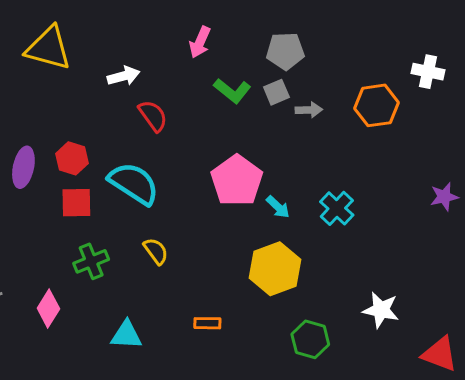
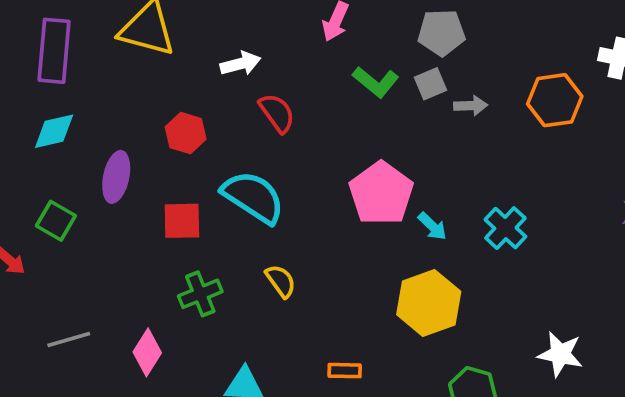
red hexagon: (72, 158) -> (186, 133), moved

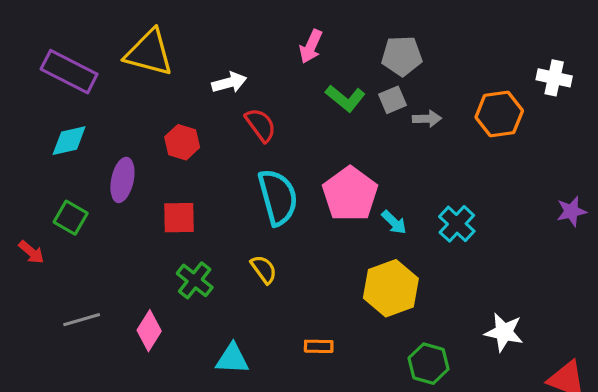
purple rectangle: (54, 51) -> (69, 72), turned -68
cyan semicircle: (253, 197) -> (278, 197), moved, turned 42
green cross: (200, 294) -> (195, 280), turned -30

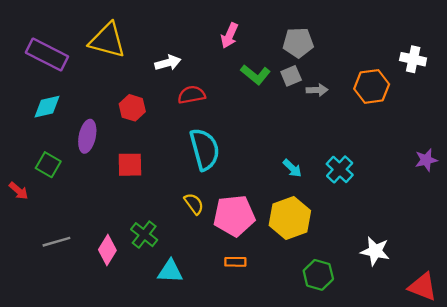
red semicircle: (261, 125) -> (192, 95), turned -64
pink pentagon: (350, 194) -> (234, 216), moved, turned 30
green cross: (195, 280) -> (144, 235), moved

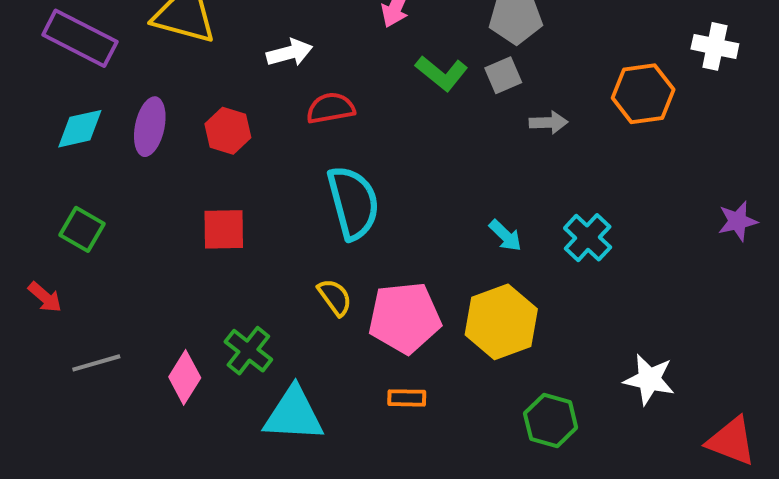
gray arrow: (317, 90) -> (548, 123), moved
purple ellipse: (87, 136) -> (150, 127), moved
red arrow: (19, 191) -> (45, 297), moved
cyan triangle: (170, 271) -> (294, 414), size x1.4

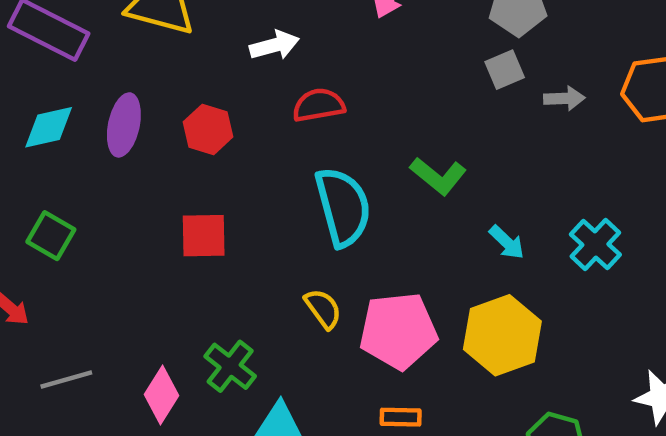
green L-shape: (442, 73) -> (438, 176), moved
gray arrow: (548, 123) -> (564, 98), moved

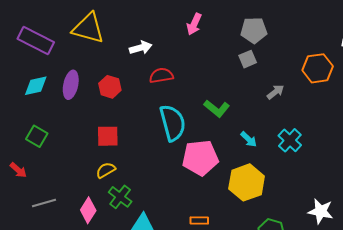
gray arrow: (564, 98) -> (275, 92), moved, turned -36
yellow semicircle: (323, 309) -> (106, 170), moved, turned -84
pink pentagon: (398, 331) -> (200, 158), moved

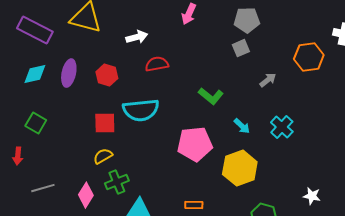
cyan semicircle: (173, 123) -> (141, 110), moved, turned 99
red arrow: (18, 170) -> (18, 156), turned 54
green cross: (120, 197) -> (117, 182), turned 30
white star: (321, 211) -> (312, 196), size x0.7

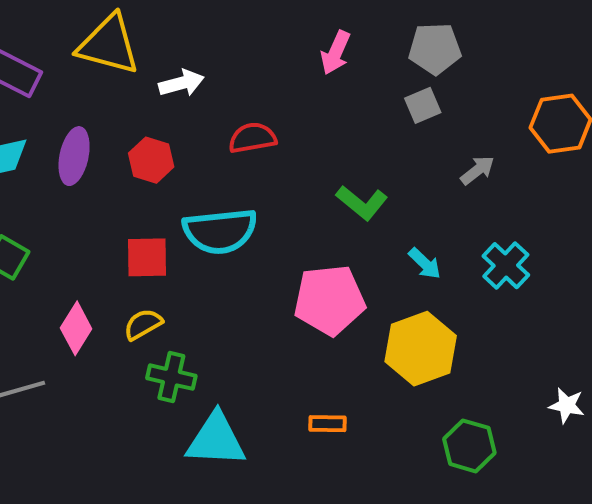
pink arrow: (189, 14) -> (336, 53), moved
white arrow: (137, 37) -> (181, 83), moved
green cross: (117, 182) -> (171, 377), turned 35
pink diamond: (86, 195) -> (76, 328), moved

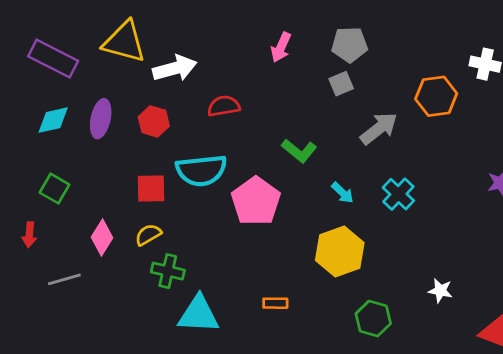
white arrow: (181, 83) -> (175, 68), size x1.4
gray arrow: (477, 170) -> (379, 128), size x1.6
pink pentagon: (329, 300) -> (256, 201), moved, turned -30

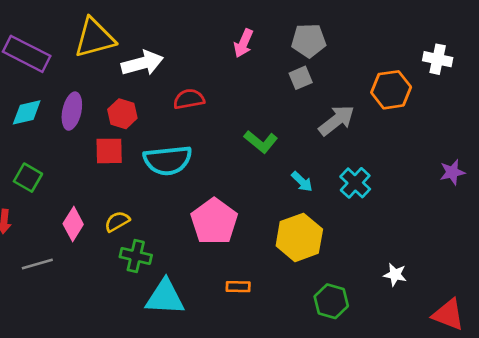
yellow triangle: (124, 42) -> (94, 38), turned -30
red square: (151, 189) -> (109, 151), moved
pink pentagon: (256, 201) -> (214, 221), moved

